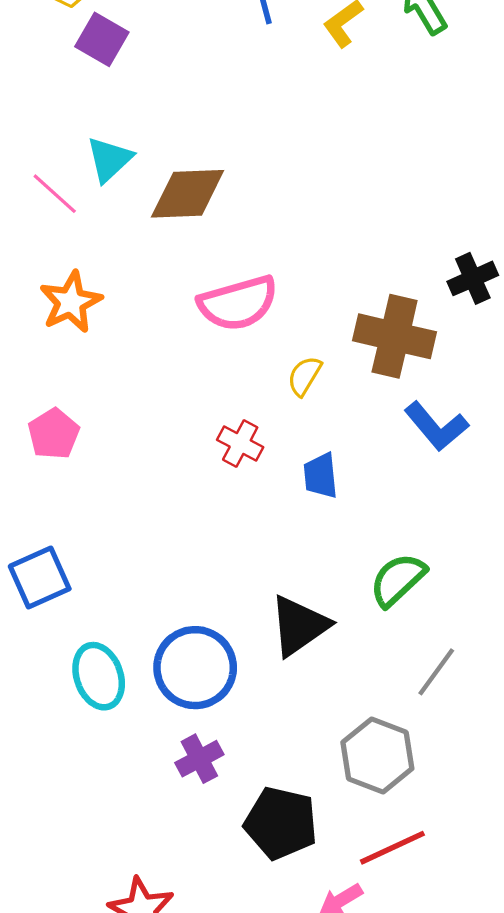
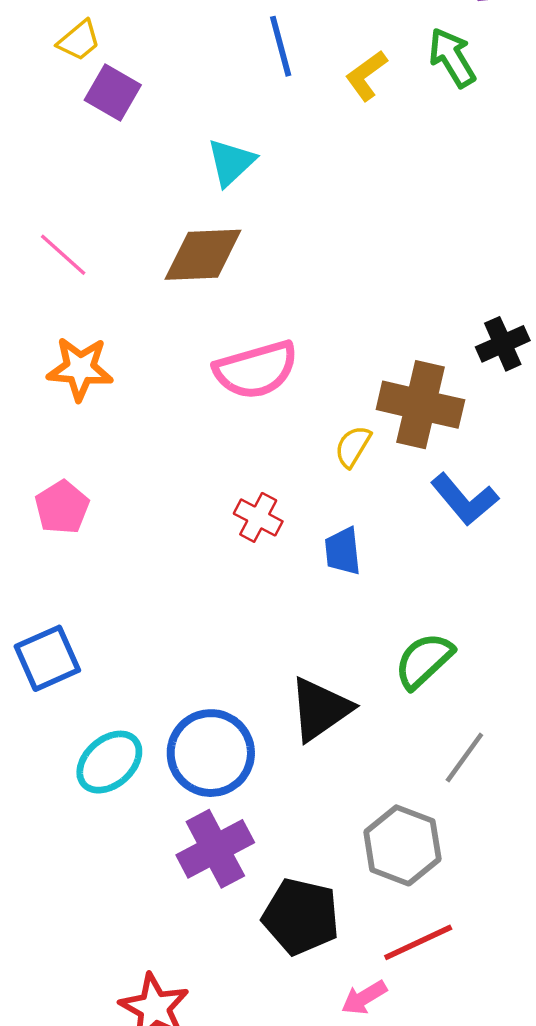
cyan triangle: (109, 159) -> (231, 162), moved
orange star: (71, 302) -> (80, 369), turned 30
yellow semicircle: (304, 376) -> (353, 446), moved
cyan ellipse: (99, 676) -> (109, 762), turned 68
purple cross: (199, 759) -> (215, 849), size x1.5

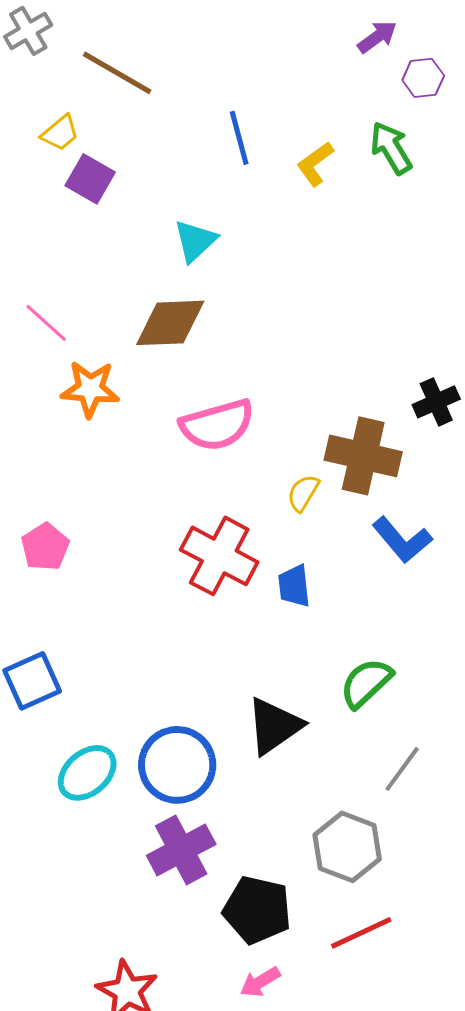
orange star: (80, 369) -> (90, 389), moved
red cross: (258, 517) -> (219, 556), size x1.8
pink arrow: (364, 998) -> (260, 982), moved

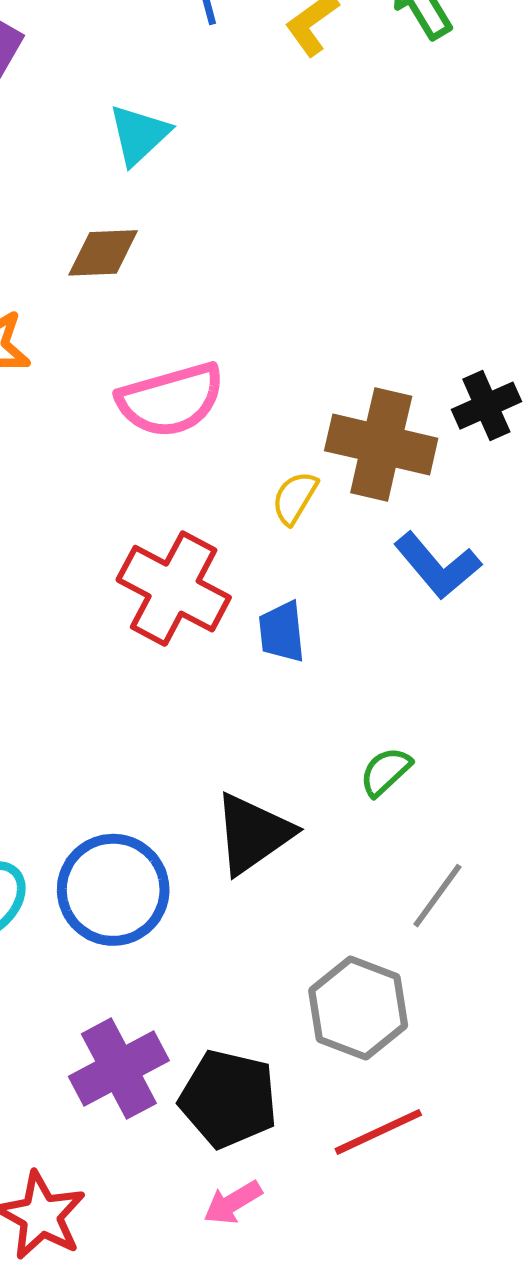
brown diamond: (170, 323) -> (103, 253), size x0.7
black cross: (436, 402) -> (486, 406), moved
green semicircle: (366, 683) -> (386, 772), size x0.7
purple cross: (181, 850) -> (119, 1069), moved

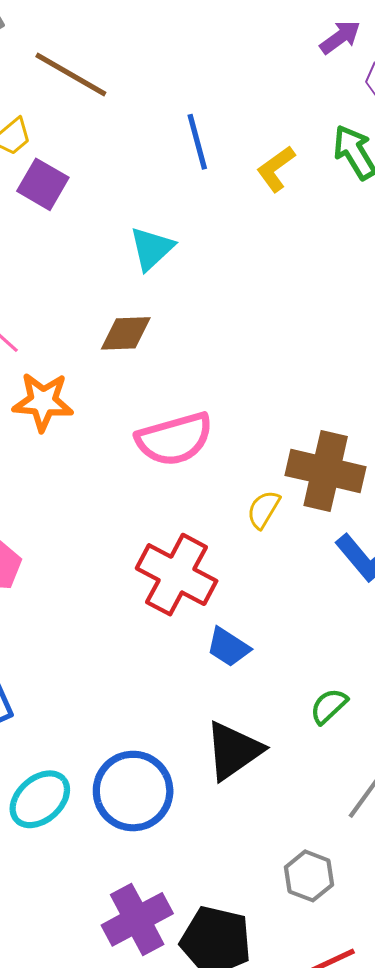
blue trapezoid: (282, 632) -> (228, 647), moved, turned -51
gray hexagon: (358, 1008) -> (309, 876), size x0.7

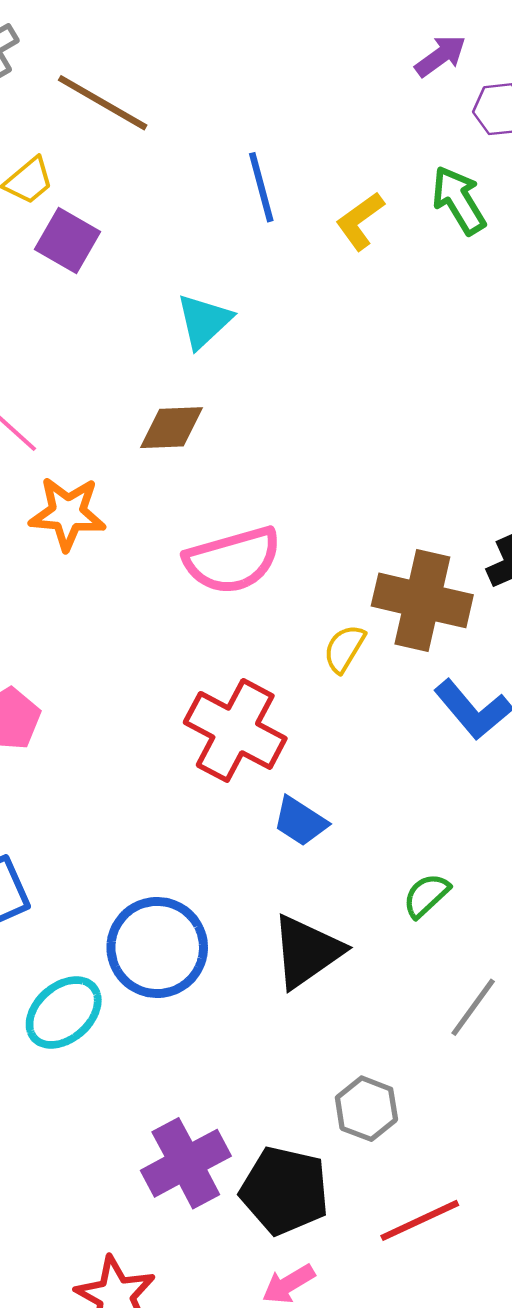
blue circle: (133, 791) -> (157, 947), moved
gray hexagon: (309, 876) -> (366, 1109), moved

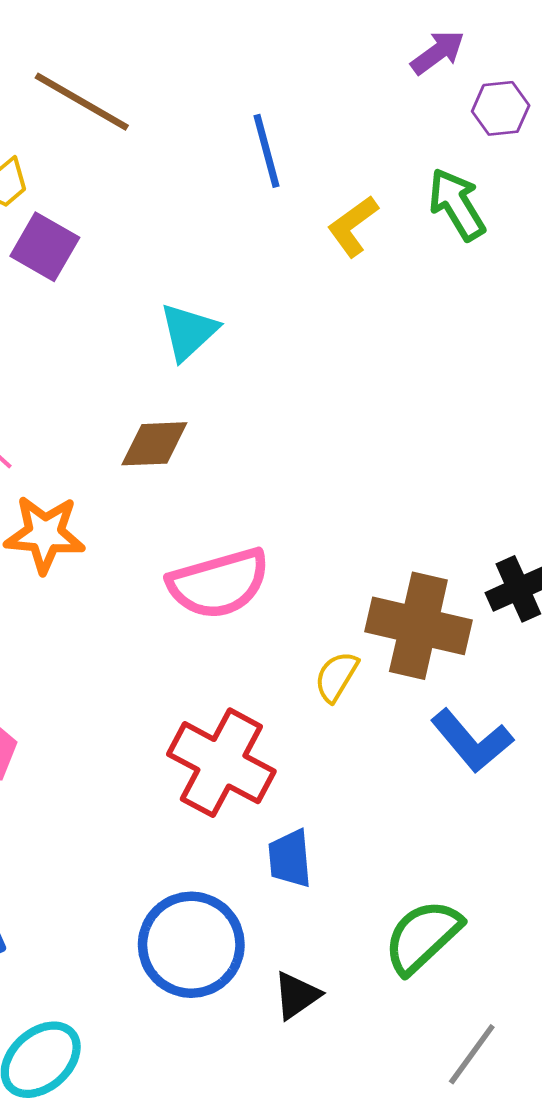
blue line: (261, 187) -> (267, 151), moved
blue trapezoid: (300, 821) -> (290, 859), turned 52
green semicircle: (426, 895) -> (423, 937), size x1.6
blue circle: (157, 947) -> (191, 945), moved
black triangle: (307, 951) -> (297, 995), size x0.6

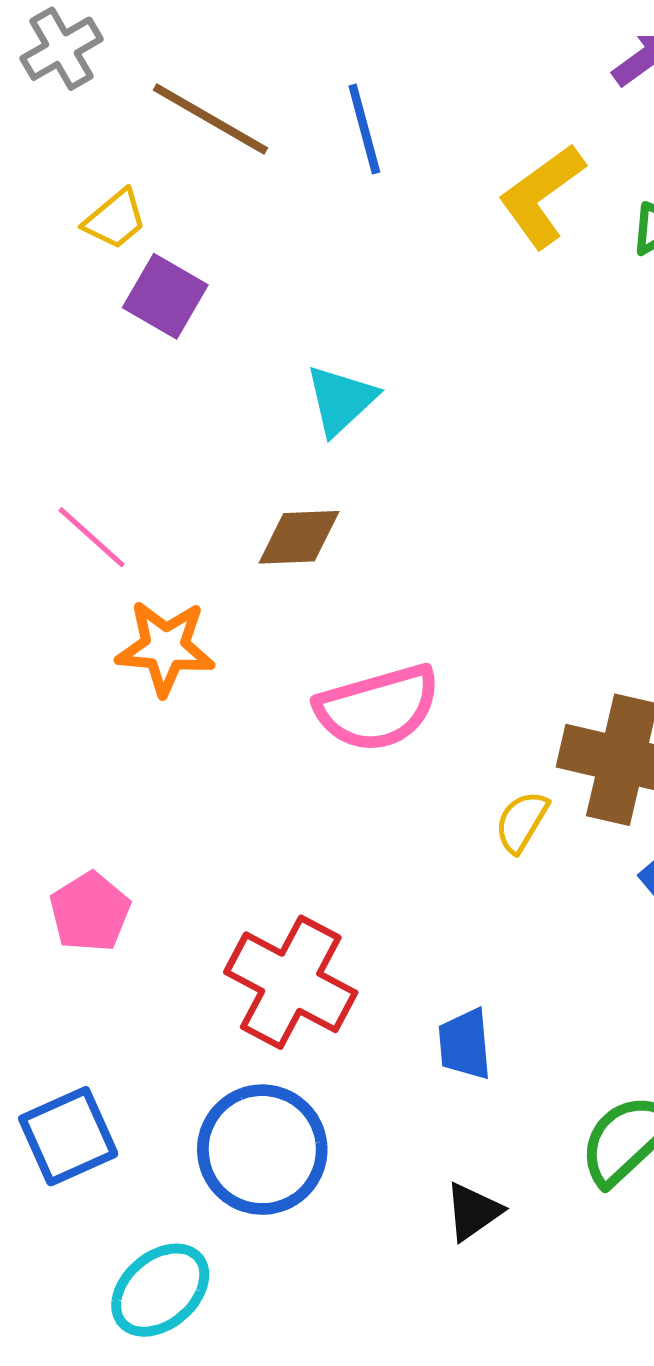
blue line: (267, 151) -> (364, 129), moved
yellow L-shape: (353, 226) -> (542, 196), moved, size x1.4
red cross: (221, 763) -> (291, 982), moved
blue circle: (191, 945) -> (262, 1150), moved

